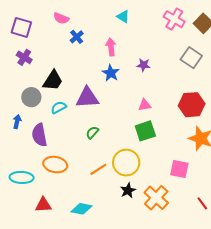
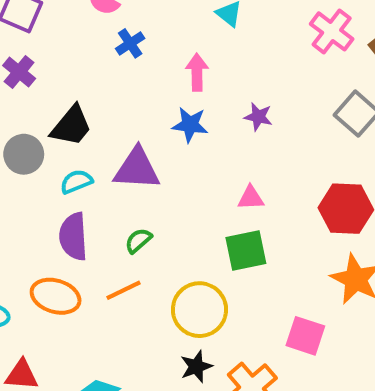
blue star: (111, 73) -> (190, 125), turned -30
purple semicircle: (39, 135) -> (73, 237), moved
orange line: (98, 169) -> (124, 290), moved

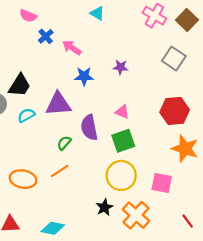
pink arrow: (197, 72) -> (72, 48), moved, turned -48
pink triangle: (251, 198) -> (122, 112), turned 32
purple semicircle: (73, 237) -> (89, 127), moved
yellow circle: (199, 310) -> (121, 175), moved

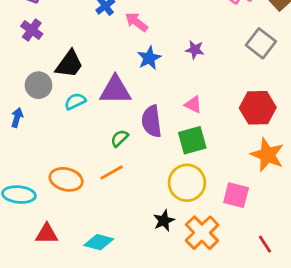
blue star: (84, 76) -> (149, 58), turned -30

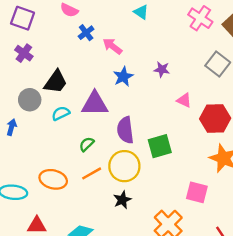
pink triangle: (193, 105) -> (184, 100), moved
green semicircle: (119, 138) -> (87, 144), moved
yellow circle: (187, 183) -> (124, 166), moved
black star: (164, 221) -> (122, 200), moved

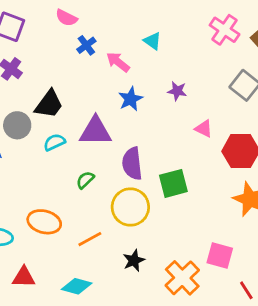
cyan triangle: (141, 12) -> (153, 41), moved
orange line: (92, 173) -> (90, 239), moved
pink square: (197, 192) -> (220, 256), moved
black star: (122, 200) -> (134, 260), moved

